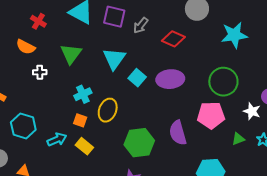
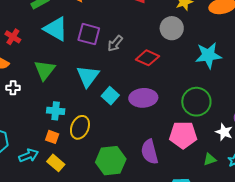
cyan cross: (83, 94) -> (56, 111), turned 30

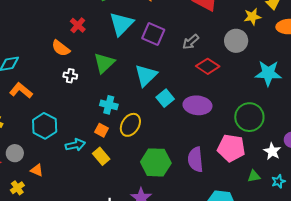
cyan triangle: (56, 29) -> (121, 24), turned 36
gray arrow: (115, 44) -> (191, 42), moved

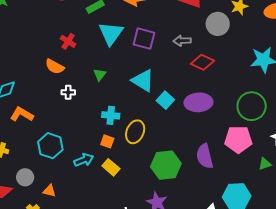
gray circle: (236, 41) -> (218, 24), moved
gray arrow: (191, 42) -> (182, 41), turned 48
green triangle: (104, 63) -> (100, 75), size x0.6
cyan triangle: (146, 75) -> (143, 81), turned -35

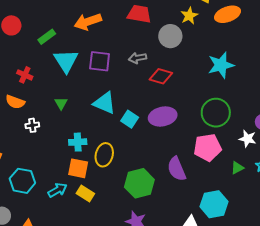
orange square: (107, 141) -> (78, 168), size x1.5

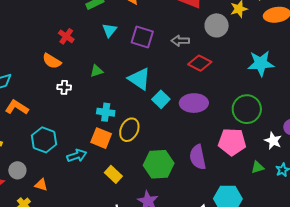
cyan triangle: (66, 61) -> (109, 30), size x0.6
green triangle: (61, 103) -> (97, 71), turned 32
yellow rectangle: (85, 193) -> (113, 174), moved

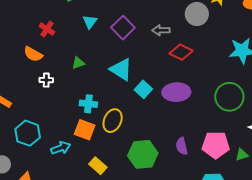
purple square: (142, 37) -> (123, 28), turned 30
pink pentagon: (232, 142) -> (216, 145), moved
purple semicircle: (198, 157) -> (182, 146), size x0.7

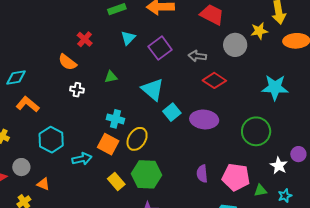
green hexagon: (143, 154) -> (146, 174), moved

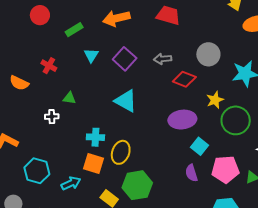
yellow star: (259, 31) -> (215, 100), moved
gray circle: (235, 45) -> (208, 54), moved
orange semicircle: (67, 62) -> (19, 83), moved
green triangle: (111, 77) -> (69, 98), moved, turned 32
cyan square: (172, 112) -> (199, 146), moved

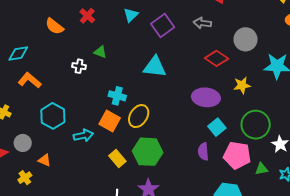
gray arrow: (163, 59) -> (202, 23), moved
cyan triangle: (126, 101) -> (155, 67), turned -35
green circle: (236, 120) -> (256, 125), moved

